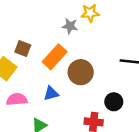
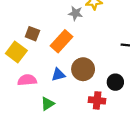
brown circle: (81, 72) -> (83, 69), moved

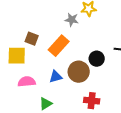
yellow square: (16, 52) -> (17, 56), turned -36
black circle: (115, 82) -> (97, 59), moved

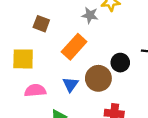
brown square: (32, 39) -> (41, 24), moved
blue triangle: (56, 77) -> (70, 84), turned -40

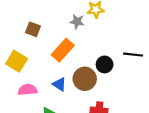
yellow square: (23, 59) -> (17, 61), turned 30
blue triangle: (70, 84) -> (59, 84), turned -32

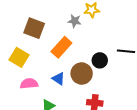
brown square: (33, 29) -> (34, 28), size x1.5

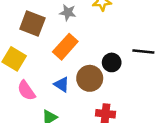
gray star: (75, 21) -> (68, 12), moved
pink semicircle: (29, 84) -> (26, 91), turned -120

